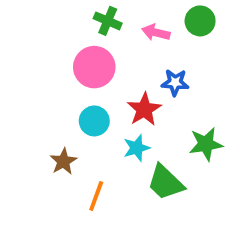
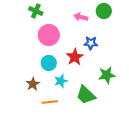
green cross: (108, 21) -> (36, 11), moved
cyan star: (137, 148) -> (61, 81), moved
orange line: (96, 196) -> (50, 102), turned 63

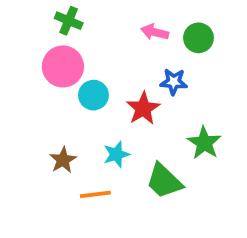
green circle: (104, 11) -> (199, 38), moved
pink circle: (49, 35) -> (63, 66), moved
cyan circle: (49, 63) -> (93, 95), moved
green star: (107, 75) -> (204, 143), turned -30

